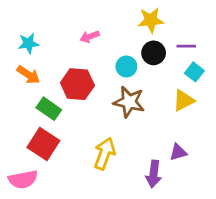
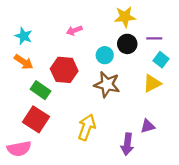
cyan star: (28, 43) -> (24, 36), turned 30

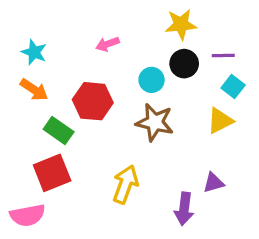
red square: (36, 119) -> (52, 173), turned 35

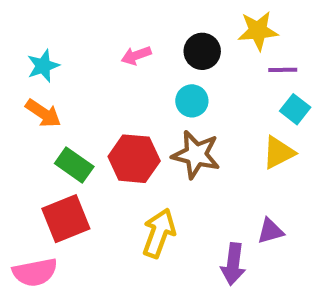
yellow star: (181, 24) -> (258, 31), moved
cyan star: (34, 52) -> (43, 66), turned 30
black circle: (184, 64) -> (202, 51), moved
red hexagon: (93, 101) -> (134, 159), moved

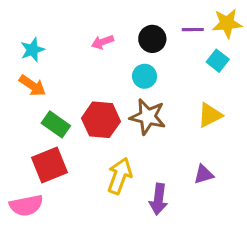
yellow star: (258, 31) -> (227, 23), moved
purple line: (283, 70) -> (193, 30), moved
cyan square: (295, 109) -> (218, 61), moved
purple arrow: (233, 264) -> (159, 199), moved

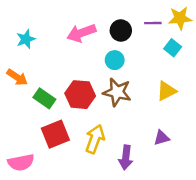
pink arrow: (102, 42) -> (81, 33), size x1.6
orange arrow: (32, 86) -> (17, 77), moved
red square: (50, 165) -> (55, 134), moved

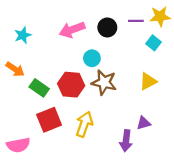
cyan circle: (115, 60) -> (92, 58), moved
purple arrow: (126, 157) -> (126, 141), moved

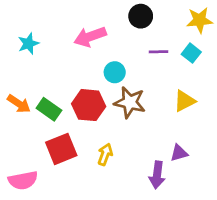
purple line: (136, 21) -> (158, 52), moved
black circle: (107, 27) -> (141, 16), moved
orange arrow: (15, 69) -> (19, 104), moved
yellow arrow: (84, 124) -> (105, 154), size x0.7

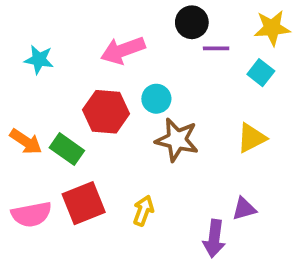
cyan star: (28, 44) -> (39, 60), turned 30
purple line: (158, 52) -> (216, 48), moved
red hexagon: (89, 105) -> (106, 112), moved
pink semicircle: (23, 180) -> (31, 214), moved

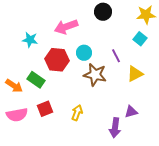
purple line: (216, 48) -> (116, 56), moved, turned 64
cyan star: (39, 60) -> (30, 40), moved
orange arrow: (26, 142) -> (14, 86), moved
red square: (84, 203) -> (45, 109), size x0.7

